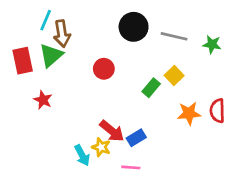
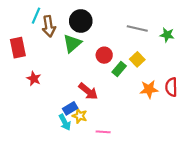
black circle: (134, 27) -> (81, 21), moved
green triangle: (51, 55) -> (72, 43), moved
red circle: (104, 69) -> (104, 55), moved
red arrow: (112, 131) -> (88, 91), moved
blue rectangle: (136, 138) -> (70, 108), moved

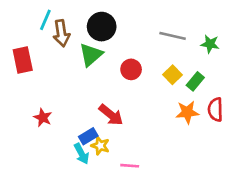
green rectangle: (119, 69) -> (195, 81), moved
red star: (34, 79) -> (43, 118), moved

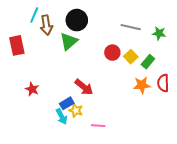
red circle: (131, 69) -> (112, 53), moved

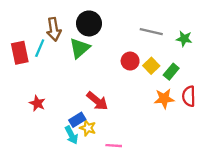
cyan line: (34, 15) -> (40, 48), moved

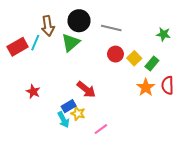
gray line: (151, 32) -> (111, 28), moved
red rectangle: (20, 53) -> (18, 47), turned 72
orange star: (164, 99) -> (146, 87), turned -30
pink line: (114, 146) -> (101, 129), turned -40

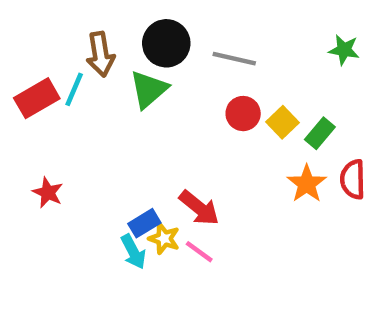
green star: (163, 34) -> (344, 50), moved
red arrow: (86, 89) -> (199, 208), moved
red star: (33, 92) -> (48, 192), moved
pink line: (101, 129) -> (199, 252), moved, turned 72

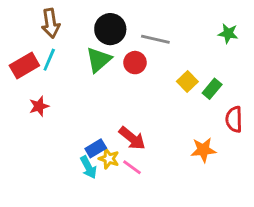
brown arrow: (100, 54) -> (51, 23), moved
red circle: (243, 114) -> (135, 63), moved
orange star: (307, 184) -> (203, 150), moved, turned 30
red star: (48, 192) -> (39, 106), moved, turned 30

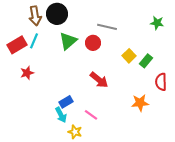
black circle: (110, 29) -> (57, 14), moved
red arrow: (132, 138) -> (99, 80), moved
yellow star: (109, 159) -> (75, 132), moved

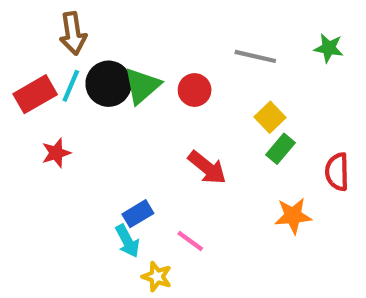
black circle: (57, 14) -> (109, 84), moved
gray line: (107, 27) -> (255, 56), moved
green rectangle: (146, 61) -> (280, 149), moved

